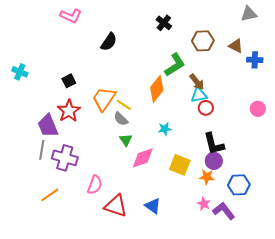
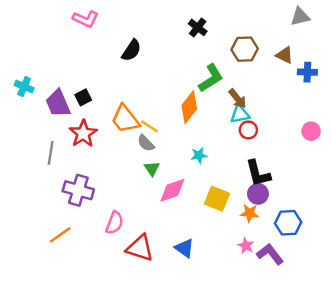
orange trapezoid: (104, 99) -> (125, 119), turned -72
purple trapezoid: (48, 126) -> (58, 103), moved
gray line: (42, 150) -> (51, 153), moved

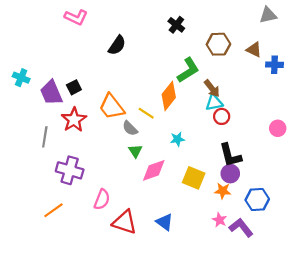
yellow line: (149, 126) -> (146, 113), moved
pink circle: (311, 131) -> (278, 128), moved

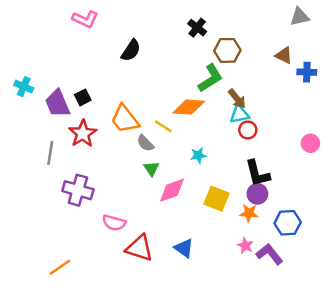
brown hexagon: (218, 44) -> (227, 50), moved
orange diamond: (169, 96) -> (189, 107), turned 56
pink semicircle: (102, 199) -> (114, 223), turned 84
orange line: (53, 210) -> (60, 267), moved

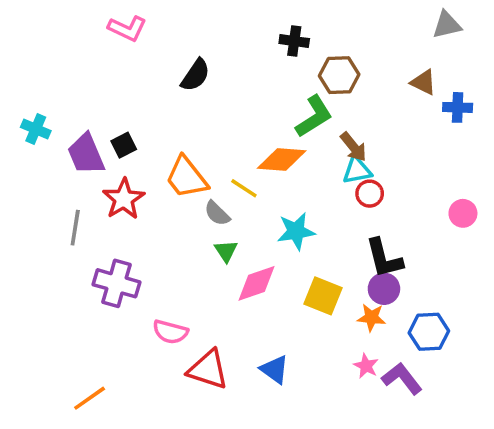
black cross: (197, 28) -> (294, 41), turned -30
cyan star: (198, 155) -> (296, 231), size x1.5

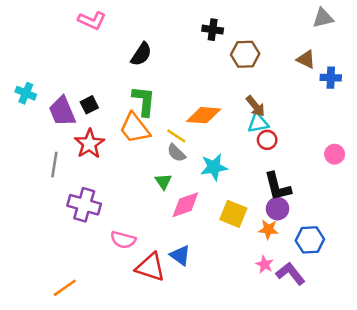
green L-shape: (314, 116) -> (144, 101), moved, turned -52
gray semicircle: (217, 213) -> (176, 153), moved
blue triangle: (274, 370) -> (180, 255), moved

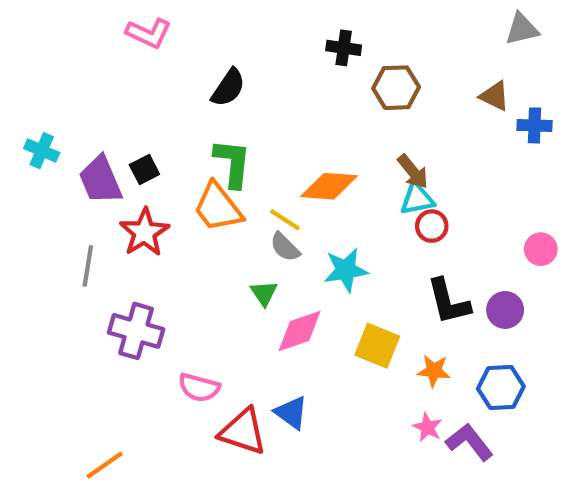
purple circle: (278, 209) -> (505, 310), moved

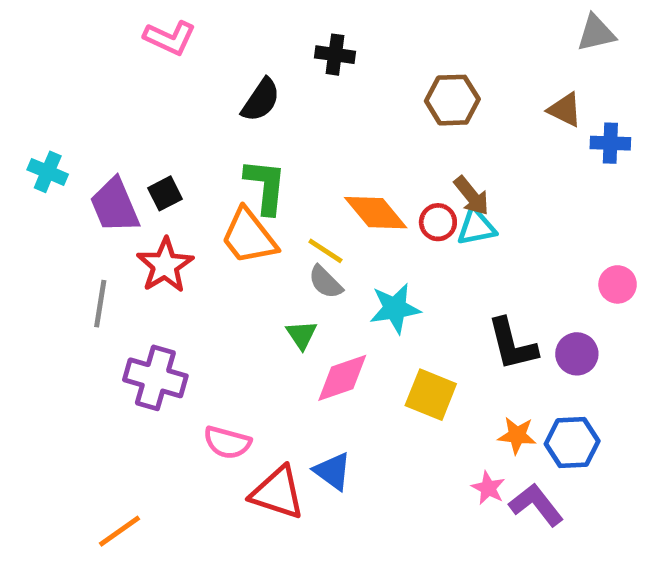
black cross: (344, 48) -> (335, 55), moved
orange diamond: (329, 186) -> (376, 213), turned 46
red circle: (432, 226) -> (438, 222), moved
orange star: (434, 371) -> (517, 435), moved

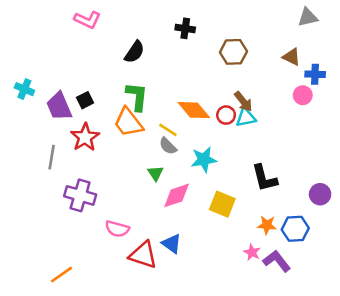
black cross: (335, 55) -> (185, 28), moved
pink circle: (618, 284) -> (303, 95), moved
purple circle: (577, 354) -> (320, 194), moved

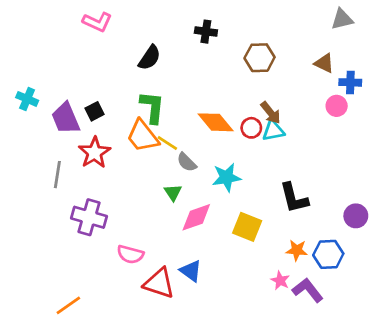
yellow line: (168, 130) -> (167, 143), moved

